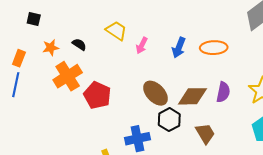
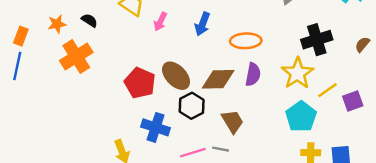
orange ellipse: (214, 48) -> (246, 41), moved
red pentagon: (97, 95) -> (140, 83), moved
blue cross: (137, 139) -> (156, 127), turned 30

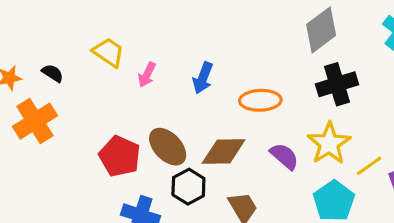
black cross: (317, 40) -> (337, 84), moved
purple semicircle: (253, 74) -> (284, 156), moved, turned -60

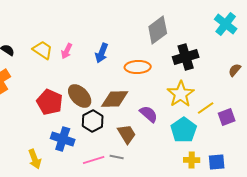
gray diamond: (321, 30) -> (158, 30), moved
yellow trapezoid: (109, 52) -> (43, 50), moved
purple semicircle: (284, 156) -> (149, 114), moved

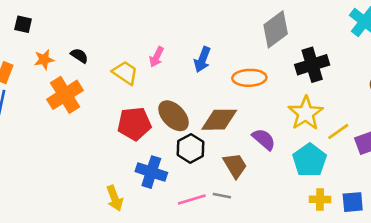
yellow trapezoid: (43, 50) -> (125, 73), moved
red pentagon: (50, 102) -> (134, 124), turned -30

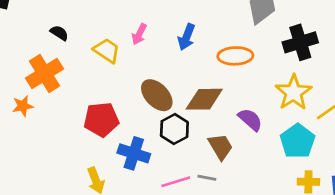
orange star: (44, 60) -> (23, 106), moved
red pentagon: (134, 124) -> (101, 120), moved

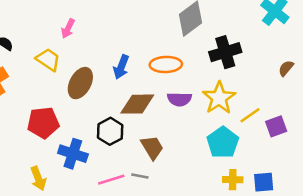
pink arrow: (139, 34) -> (68, 29), moved
blue arrow: (187, 37) -> (121, 67), moved
brown ellipse: (157, 95) -> (80, 83), moved, turned 72
purple semicircle: (250, 120) -> (179, 99), moved, turned 140

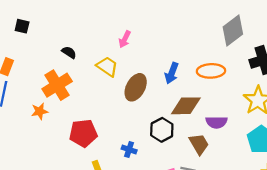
purple semicircle: (179, 99) -> (216, 122), moved
red pentagon: (43, 123) -> (83, 133), moved
blue cross: (73, 154) -> (129, 150), size x0.6

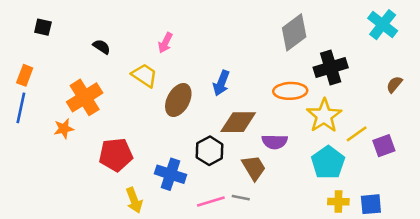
black semicircle: (69, 52) -> (102, 47), moved
orange ellipse: (211, 71) -> (290, 91), moved
blue cross: (129, 150) -> (170, 174), size x1.6

